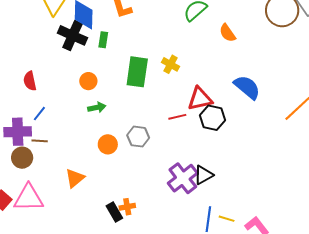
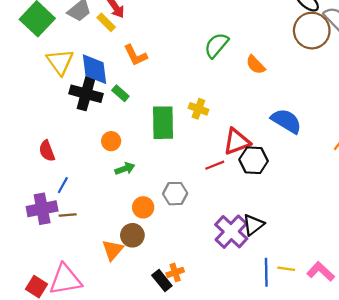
green rectangle: (103, 40) -> (120, 93), turned -49
brown circle: (22, 158) -> (132, 235), moved

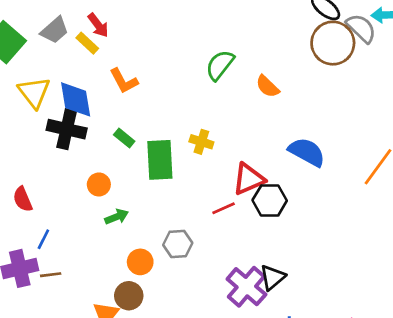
green rectangle: (120, 93) -> (124, 138), moved

